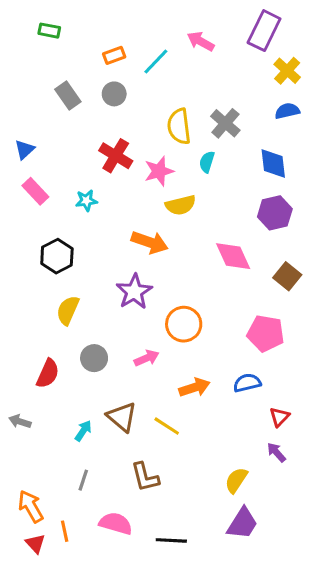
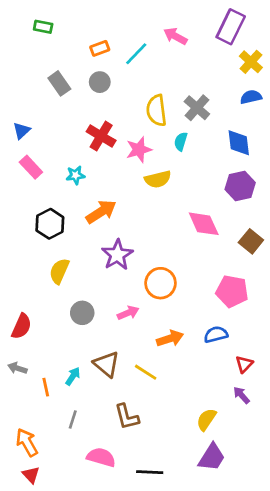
orange arrow: (150, 242) -> (101, 212), moved, turned -52
red semicircle: (48, 374) -> (21, 326), moved
orange line: (65, 531) -> (46, 387), moved

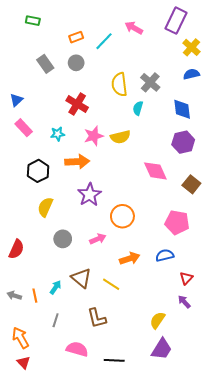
pink star: (139, 150) -> (94, 136), moved
orange arrow: (101, 212) -> (77, 162), turned 30
gray arrow: (17, 368) -> (14, 296), moved

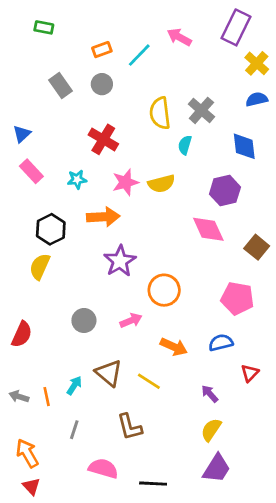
purple hexagon: (183, 142) -> (225, 191), moved
yellow semicircle: (45, 207) -> (40, 267), moved
orange arrow: (130, 258) -> (174, 347), turned 42
purple arrow: (184, 302) -> (210, 394), moved

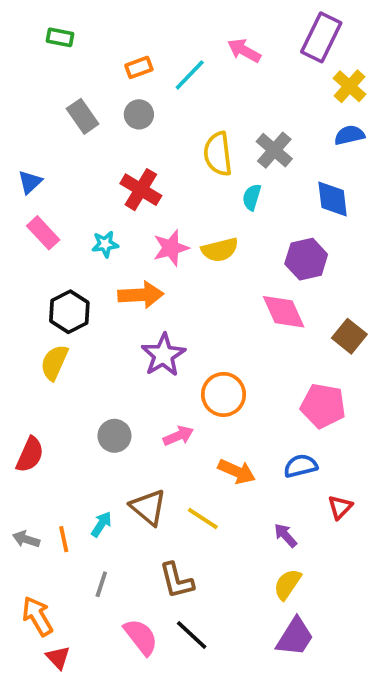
pink semicircle: (103, 468) -> (141, 637), turned 36
black line: (153, 484) -> (192, 635), moved, turned 40
red triangle: (31, 486) -> (58, 658), moved

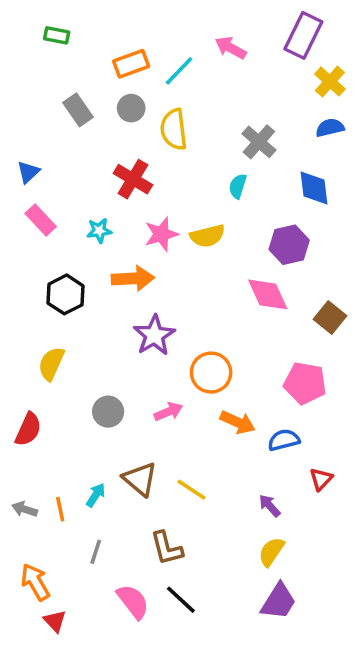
orange rectangle: (139, 67) -> (131, 64), size x1.4
yellow semicircle: (218, 154) -> (174, 129), moved
yellow semicircle: (54, 363) -> (51, 364), moved
orange arrow: (237, 472) -> (238, 422), moved

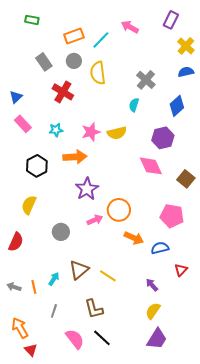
purple rectangle: (303, 35) -> (171, 20), size x0.7
red cross: (133, 179) -> (63, 92), moved
blue diamond: (314, 188) -> (177, 106), turned 55
pink arrow: (168, 412) -> (95, 220), moved
brown triangle: (140, 479) -> (79, 270), turned 40

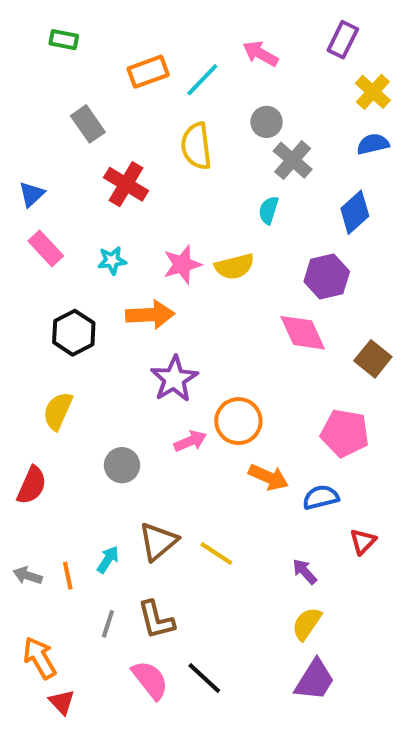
gray circle: (74, 61) -> (267, 122), moved
brown L-shape: (94, 309) -> (156, 620), moved

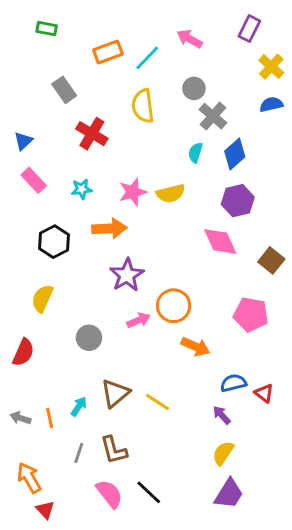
blue diamond: (355, 212) -> (235, 154), moved
blue semicircle: (321, 497) -> (233, 383), moved
red triangle: (363, 541) -> (264, 393), turned -36

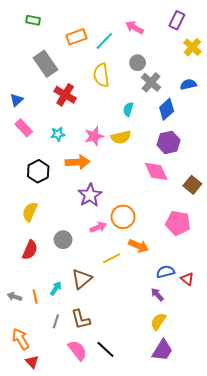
gray rectangle: (64, 90) -> (45, 64), size x1.4
blue semicircle: (271, 104) -> (188, 84), moved
cyan semicircle: (195, 153) -> (128, 109), moved
red semicircle: (23, 352) -> (30, 250), moved
yellow line: (158, 402) -> (112, 258), moved, turned -60

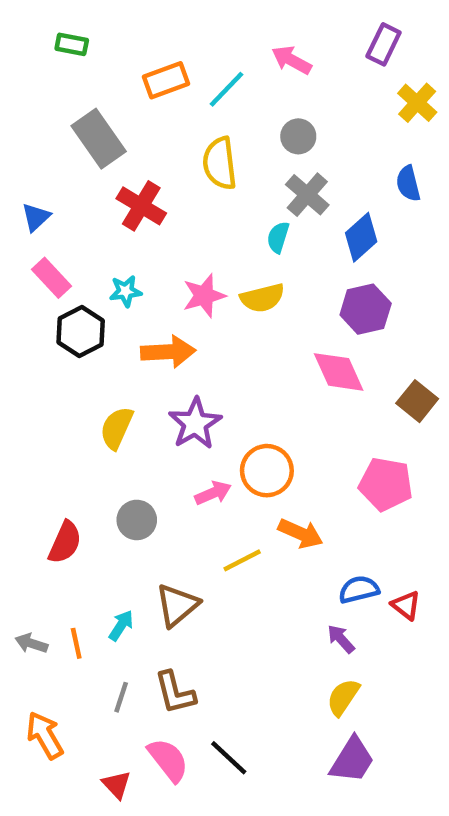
gray cross: (151, 82) -> (307, 195), moved
blue semicircle: (188, 84) -> (408, 183), turned -91
black hexagon: (38, 171) -> (81, 332), moved
yellow semicircle: (30, 212) -> (117, 428), moved
red triangle: (32, 362) -> (117, 785), moved

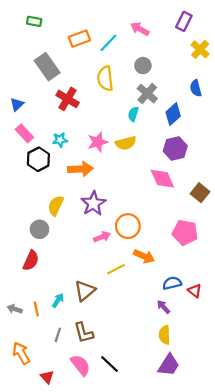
gray circle: (137, 520) -> (40, 229), moved
yellow semicircle: (343, 697) -> (164, 335), turned -36
red triangle: (117, 785) -> (47, 377), moved

